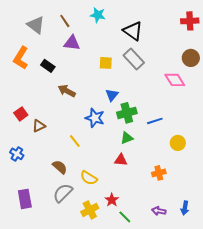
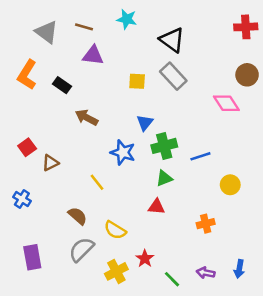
brown line: (65, 21) -> (84, 27), turned -40
green line: (125, 217) -> (172, 279), moved

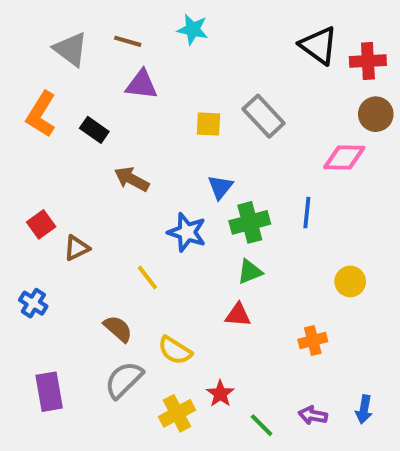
red cross: (246, 27) -> (368, 61), moved
black triangle: (172, 40) -> (319, 45), moved
pink diamond: (226, 103) -> (344, 157), turned -56
blue line: (200, 156) -> (307, 213), moved, turned -66

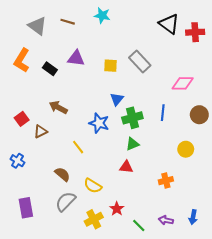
purple triangle: (142, 85) -> (76, 58), moved
brown circle: (376, 114) -> (199, 115), moved
brown arrow: (132, 179) -> (58, 107), moved

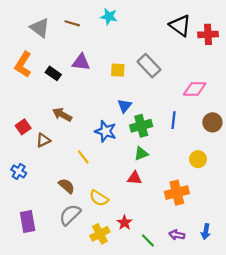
orange cross: (166, 181) -> (177, 193), size x1.5

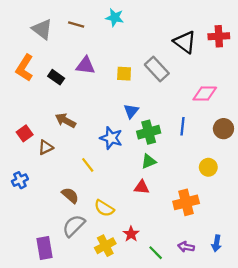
black triangle: (180, 26) -> (185, 42), moved
blue cross: (19, 171) -> (20, 180), turned 32
purple rectangle: (28, 222) -> (44, 248), moved

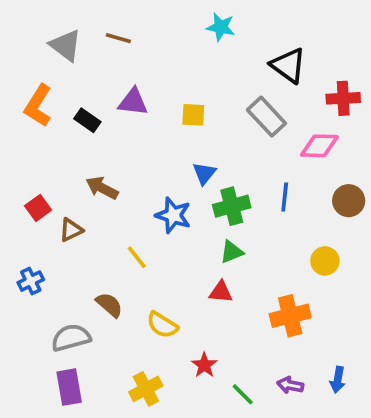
cyan star: (115, 17) -> (221, 27), moved
red cross: (219, 36) -> (343, 98), moved
gray rectangle: (157, 69) -> (266, 117), moved
gray semicircle: (74, 226) -> (71, 338), moved, turned 30
yellow cross: (105, 246) -> (146, 389), moved

